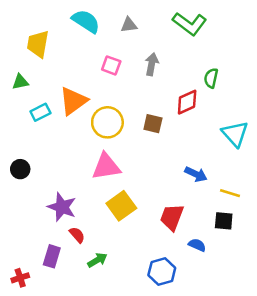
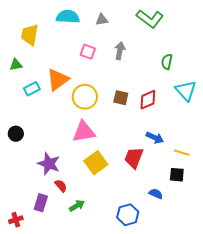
cyan semicircle: (86, 21) -> (68, 17), turned -30
red diamond: (187, 102) -> (148, 100), moved
cyan triangle: (235, 134) -> (186, 91), moved
red trapezoid: (172, 217) -> (134, 158), moved

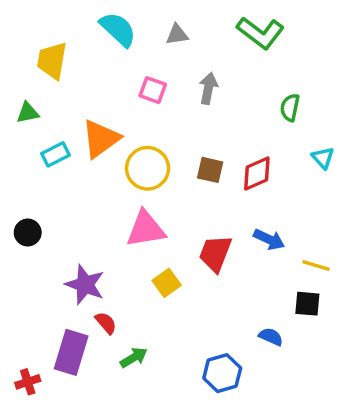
cyan semicircle: (68, 17) -> (118, 29), turned 40
cyan triangle: (186, 91) -> (323, 158), size x0.6
red trapezoid: (134, 158) -> (215, 253), moved
yellow square: (96, 163) -> (167, 283), size x0.7
purple rectangle: (41, 203) -> (71, 352), size x1.4

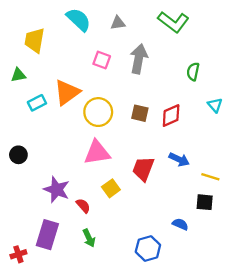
gray arrow: (208, 88) -> (139, 59), size x1.4
red semicircle: (106, 323) -> (83, 206), moved
green arrow: (134, 358) -> (89, 238), turned 96

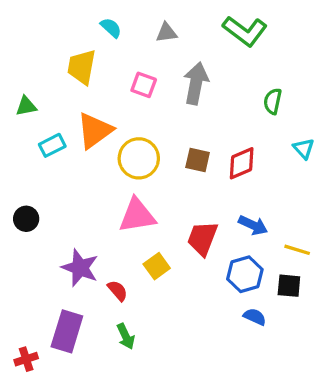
cyan semicircle: (79, 20) -> (111, 28), size x0.6
yellow trapezoid: (35, 40) -> (82, 67), moved
blue hexagon: (148, 248) -> (245, 274), moved

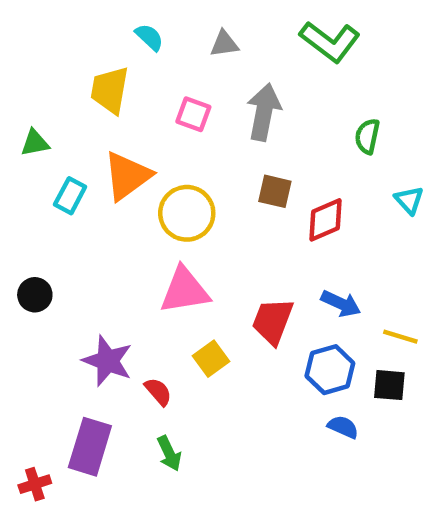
cyan rectangle: (52, 145) -> (70, 196), turned -35
brown square: (198, 160) -> (275, 191), moved

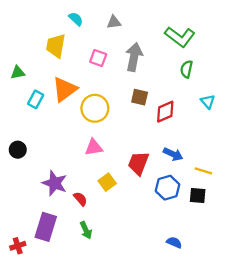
green L-shape: (330, 42) -> (180, 37), moved
pink triangle: (185, 290) -> (94, 147), size x0.7
blue semicircle: (343, 427) -> (174, 242), moved

